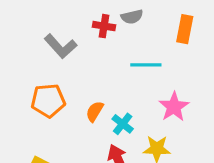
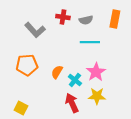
gray semicircle: (132, 17) -> (86, 20), moved
pink star: (174, 107) -> (96, 72), moved

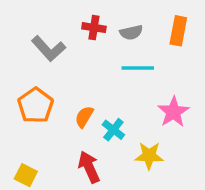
orange pentagon: (27, 65) -> (36, 105), turned -30
pink star: (96, 72) -> (173, 112), moved
red arrow: (72, 103) -> (89, 167), moved

